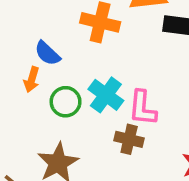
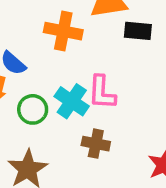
pink L-shape: (143, 108) -> (102, 92), moved

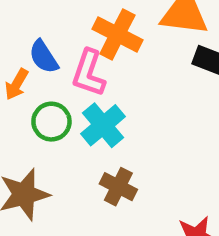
pink L-shape: (102, 92) -> (89, 73), moved

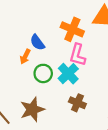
pink L-shape: (89, 73) -> (78, 55), moved

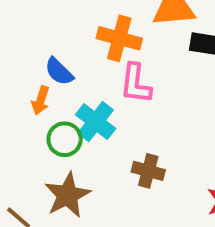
green circle: (43, 73) -> (65, 139), moved
cyan cross: (68, 74) -> (96, 122), moved

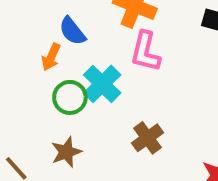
brown cross: (148, 171) -> (148, 138), turned 32
brown star: (67, 195) -> (66, 152), size x0.7

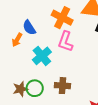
green circle: (70, 97) -> (35, 88), moved
brown cross: (148, 138) -> (62, 86), turned 35

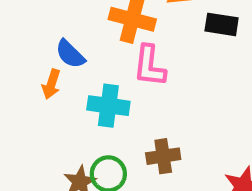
cyan cross: (42, 56) -> (108, 106), turned -30

